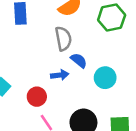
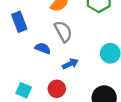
blue semicircle: (79, 60) -> (43, 48), moved

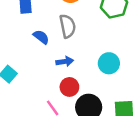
red circle: (57, 89) -> (69, 87), moved

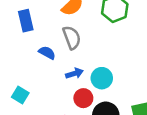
cyan circle: (109, 63) -> (102, 78), moved

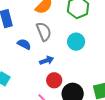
cyan circle: (102, 78) -> (76, 42), moved

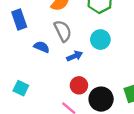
blue arrow: (47, 60) -> (75, 56), moved

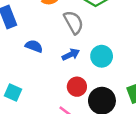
gray semicircle: (63, 31) -> (74, 22), moved
cyan circle: (100, 40) -> (102, 56), moved

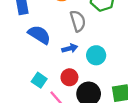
blue semicircle: (34, 46) -> (39, 35), size x1.5
cyan square: (13, 93) -> (39, 80), moved

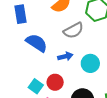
gray semicircle: (78, 21) -> (73, 30), turned 78
red circle: (69, 77) -> (55, 82), moved

